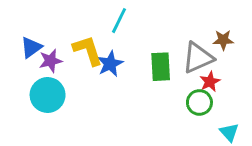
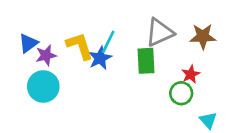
cyan line: (119, 21) -> (108, 42), moved
brown star: (223, 40) -> (203, 36), size x1.4
gray triangle: (198, 58) -> (160, 32), moved

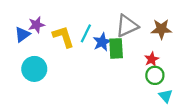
purple star: (46, 55) -> (36, 25), moved
blue star: (100, 58) -> (102, 42), moved
green circle: (181, 93) -> (155, 75), moved

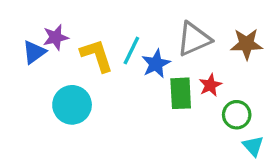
green rectangle: (116, 48) -> (181, 93), moved
red star: (152, 59) -> (210, 85), moved
cyan circle: (34, 69) -> (72, 105), moved

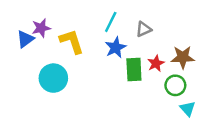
gray triangle: (194, 39) -> (144, 29), size x0.6
brown star: (247, 44) -> (183, 57), moved
cyan line: (131, 51) -> (111, 22), moved

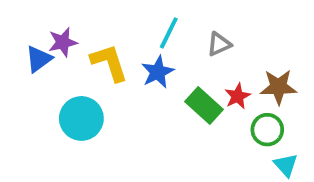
blue star: (116, 48) -> (158, 72), moved
green rectangle: (134, 69) -> (204, 105), turned -45

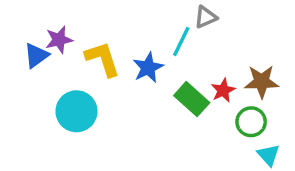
cyan line: (169, 33) -> (181, 41), moved
gray triangle: (219, 44) -> (206, 17), moved

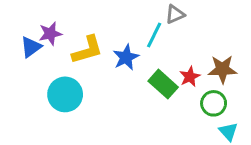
yellow L-shape: (103, 59) -> (87, 50), turned 92

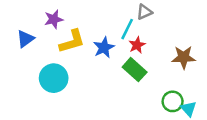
purple star: (50, 34) -> (54, 19), moved
red star: (190, 77) -> (137, 45), moved
green circle: (214, 103) -> (173, 101), moved

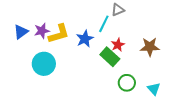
purple star: (54, 19) -> (42, 31), moved
red star: (137, 45) -> (118, 45), moved
green circle: (173, 101) -> (127, 83), moved

